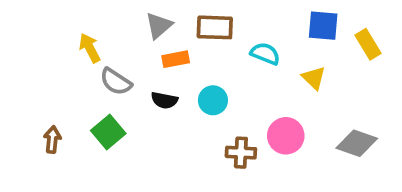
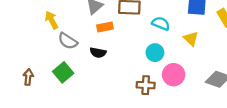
cyan circle: (213, 100) -> (155, 53), moved

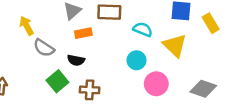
yellow triangle: (191, 39) -> (175, 45), size x1.5
green square: (63, 72) -> (57, 81), moved
brown cross: (146, 85) -> (90, 90), moved

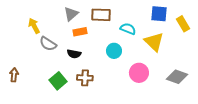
cyan circle: (137, 60) -> (114, 51), moved
green square: (57, 81) -> (58, 81), moved

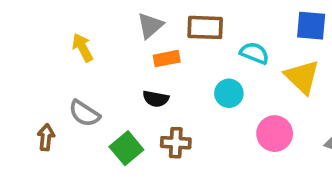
gray semicircle: (48, 44) -> (84, 113), moved

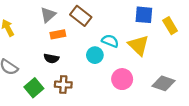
brown rectangle: (205, 27) -> (81, 16), turned 36
cyan semicircle: (254, 53) -> (110, 41), moved

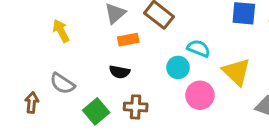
yellow triangle: (138, 45) -> (237, 72), moved
pink circle: (122, 79) -> (200, 95), moved

